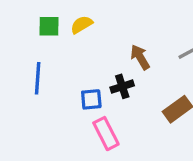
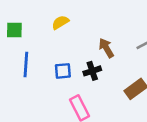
green square: (49, 26) -> (14, 30), moved
blue square: (91, 99) -> (63, 71), moved

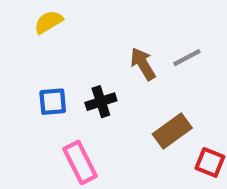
brown arrow: (106, 48) -> (143, 64), moved

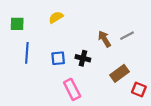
black cross: (101, 102) -> (83, 58), turned 32

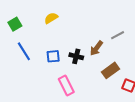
green square: (17, 24) -> (15, 24), turned -32
brown arrow: (104, 39) -> (96, 48), moved, turned -112
blue line: (27, 53) -> (24, 51), turned -36

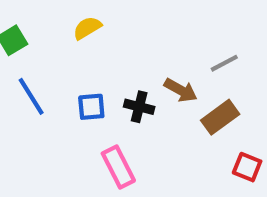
brown arrow: (96, 48) -> (181, 90), turned -98
brown rectangle: (110, 70) -> (220, 117), moved

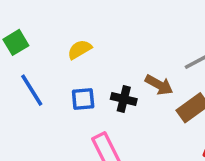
yellow semicircle: (87, 28) -> (80, 49), moved

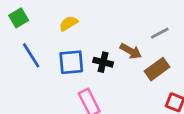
blue square: (83, 99) -> (71, 62), size x1.4

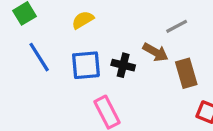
gray line: (160, 33) -> (177, 26), moved
brown rectangle: (157, 69) -> (186, 73), turned -70

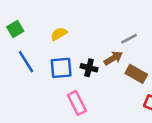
brown arrow: (156, 52) -> (113, 58), turned -60
brown rectangle: (186, 73) -> (136, 74), turned -45

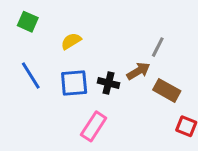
green square: (15, 29) -> (28, 22), moved, turned -35
gray line: (129, 39) -> (158, 47), turned -35
pink rectangle: (77, 103) -> (94, 126), turned 60

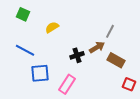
blue line: (31, 76) -> (25, 50), turned -30
blue square: (74, 83) -> (40, 73), moved
black cross: (108, 83) -> (77, 55), turned -32

